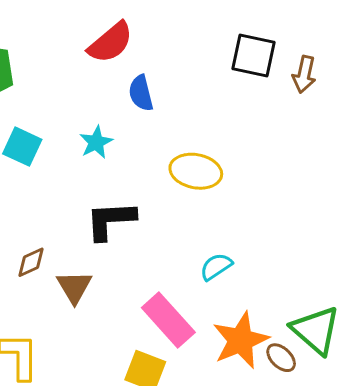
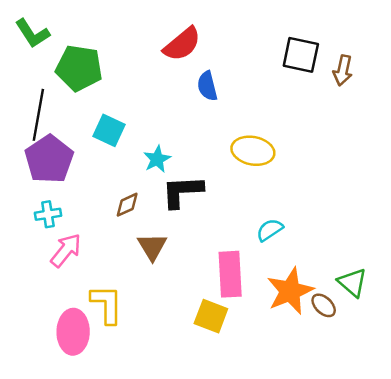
cyan star: (96, 142) -> (157, 159), moved
brown diamond: (31, 262) -> (127, 205), moved
pink rectangle: (168, 320) -> (230, 274), turned 39
green triangle: (316, 330) -> (352, 283), size x0.7

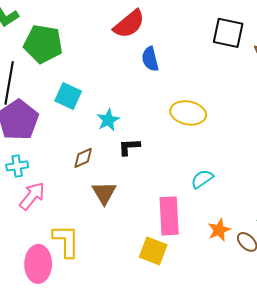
black L-shape: (182, 192) -> (129, 147), size x0.6
orange star: (290, 291) -> (219, 230), size x0.6

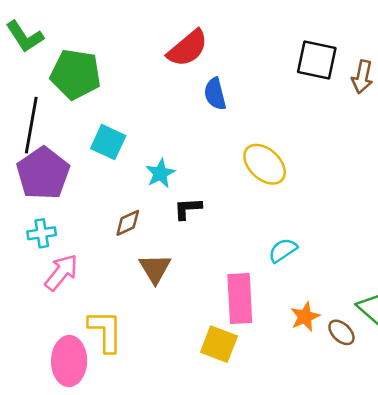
yellow ellipse: (188, 113) -> (265, 164), turned 32

